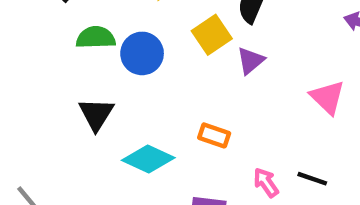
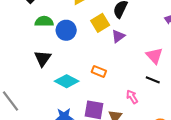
black line: (312, 179) -> (153, 80), moved
pink arrow: (266, 182) -> (132, 97), moved

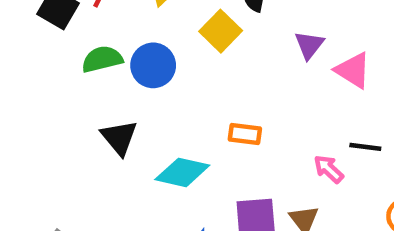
purple triangle: (118, 36) -> (309, 45), moved
black line: (153, 80) -> (365, 147), moved

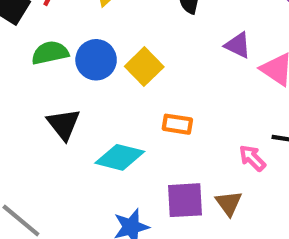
yellow square: (221, 31) -> (144, 67), moved
purple triangle: (309, 45) -> (238, 45), turned -44

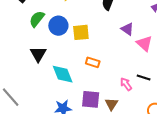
green semicircle: (50, 53) -> (37, 19), turned -48
yellow square: (144, 67) -> (81, 32), turned 30
cyan diamond: (120, 157) -> (63, 74), turned 45

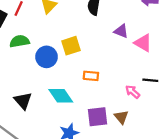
green semicircle: (37, 19) -> (20, 41), turned 54
blue circle: (58, 26) -> (47, 57), moved
black triangle: (38, 54) -> (23, 101), moved

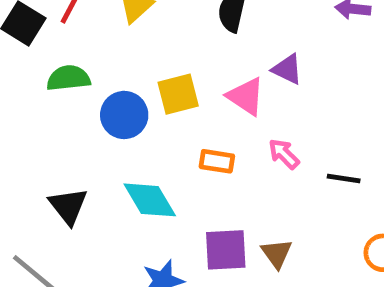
pink triangle: (143, 43) -> (246, 96), moved
pink arrow: (133, 92) -> (284, 154), moved

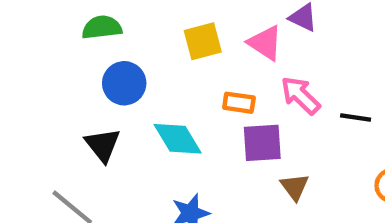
blue circle: (124, 115) -> (124, 83), moved
pink arrow: (284, 154) -> (300, 95), size x1.4
purple square: (226, 250) -> (262, 143), moved

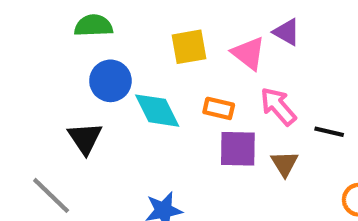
cyan diamond: (178, 139) -> (157, 111), moved
brown triangle: (295, 187) -> (285, 164), moved

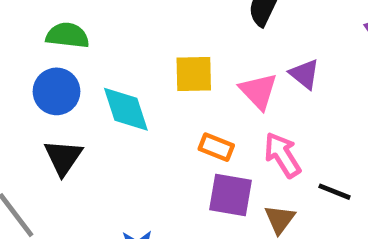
green semicircle: (93, 26) -> (67, 35), moved
blue circle: (110, 81) -> (57, 91), moved
cyan diamond: (157, 111) -> (126, 109), moved

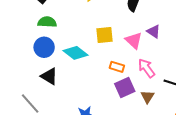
cyan diamond: (126, 109) -> (75, 53), turned -30
black triangle: (63, 157) -> (49, 76), turned -30
purple square: (231, 195) -> (125, 88), turned -30

